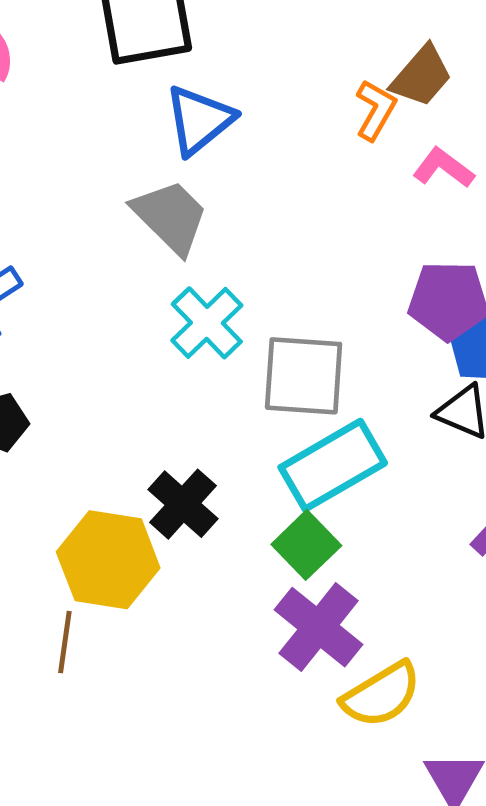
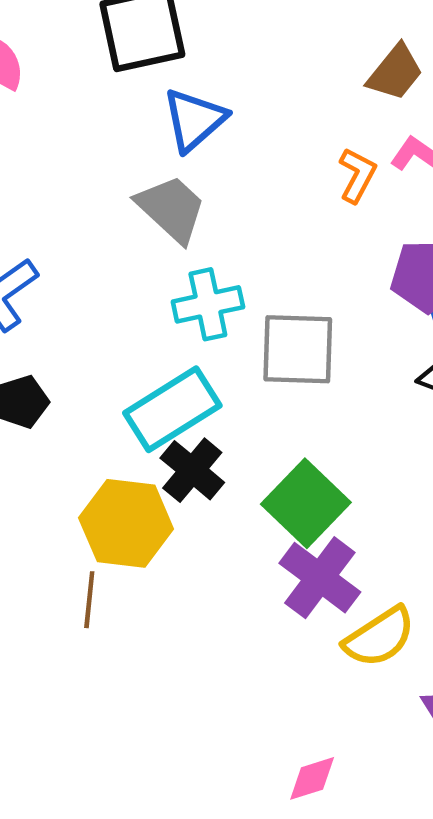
orange L-shape: (376, 110) -> (357, 175), moved
cyan cross: (207, 323) -> (208, 304), turned 34
cyan rectangle: (333, 465) -> (172, 409), moved
green square: (306, 545) -> (306, 503), size x1.4

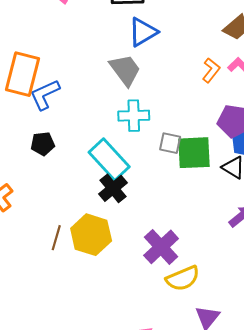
gray square: (298, 349) -> (170, 143), size x0.6
cyan rectangle: (172, 409) -> (109, 160), turned 69
green square: (306, 503) -> (194, 153), moved, turned 33
yellow hexagon: (126, 523) -> (91, 235), moved

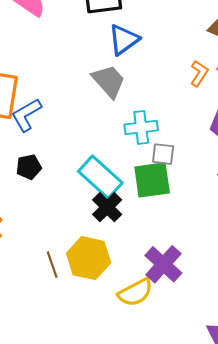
cyan cross: (134, 116) -> (141, 127), moved
green square: (194, 153) -> (152, 180), moved
brown line: (56, 238) -> (52, 265), turned -30
yellow semicircle: (183, 278) -> (135, 292), moved

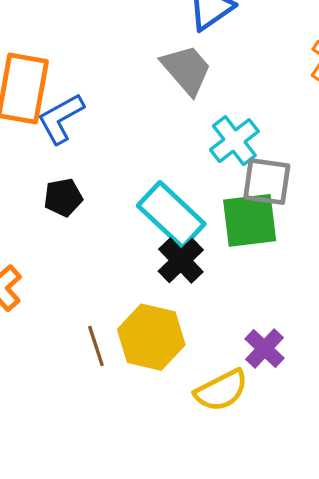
cyan cross: (141, 127) -> (234, 141), turned -32
gray square: (163, 154) -> (267, 181), size x1.4
purple cross: (163, 264) -> (265, 349), size x0.7

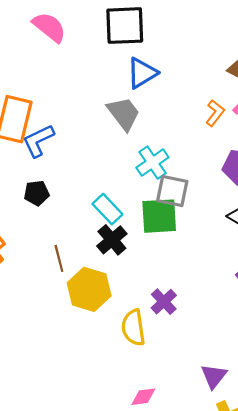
cyan rectangle: (171, 215) -> (107, 209), size x0.7
brown line: (96, 346) -> (59, 258), moved
yellow semicircle: (221, 390) -> (133, 328), turned 105

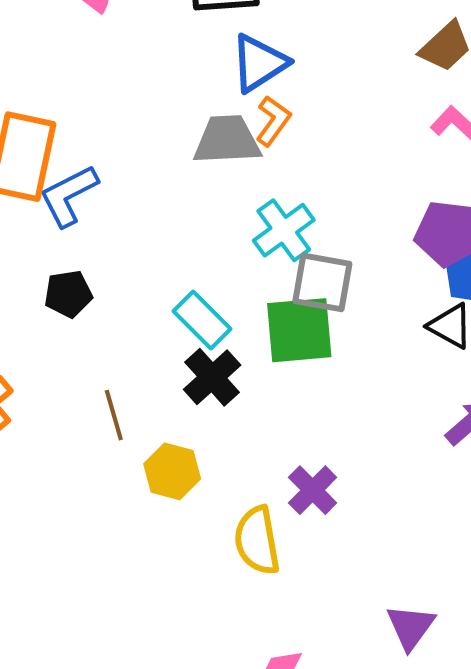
gray trapezoid: (124, 113) -> (227, 140), turned -54
orange L-shape: (215, 113) -> (273, 121), moved
yellow hexagon: (89, 289) -> (172, 471), size x0.7

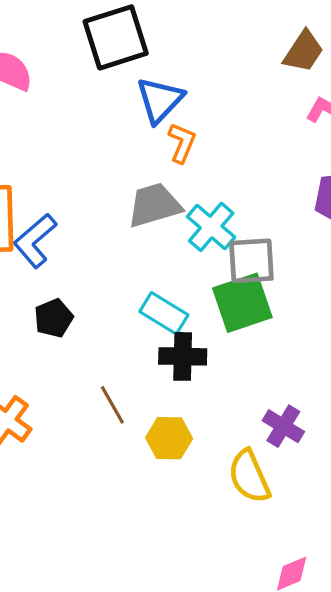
gray trapezoid: (227, 140) -> (154, 205), moved
black cross: (212, 377) -> (183, 356), turned -33

